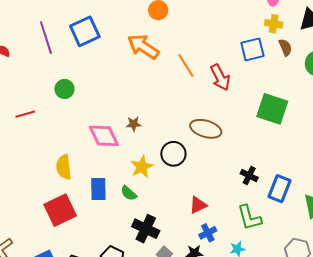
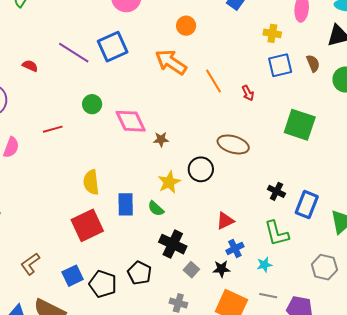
yellow cross: (274, 24) -> (272, 33), moved
purple line: (46, 38) -> (74, 53), turned -40
red arrow: (220, 77) -> (248, 93), size x0.6
pink diamond: (104, 136) -> (131, 121), moved

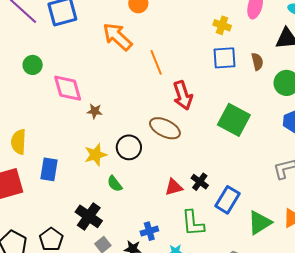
red arrow: (248, 93) -> (183, 95), moved, size x1.8
green semicircle: (156, 209) -> (115, 184), moved
red triangle: (225, 221) -> (174, 187), moved

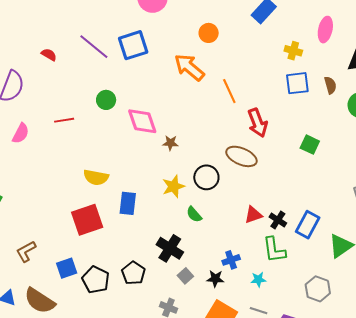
green square: (234, 120) -> (310, 145), size x0.6
yellow semicircle: (19, 142) -> (96, 177), turned -80
black cross: (200, 182) -> (278, 220), moved

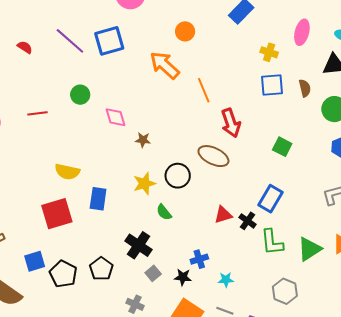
pink diamond: (142, 121) -> (116, 117), size x0.7
blue rectangle: (308, 225) -> (271, 199), moved
green L-shape: (274, 250) -> (272, 242), moved

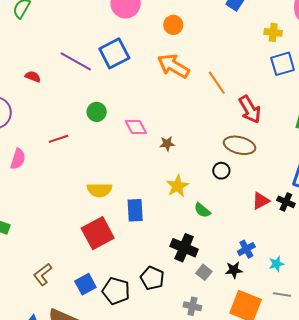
orange circle: (185, 31) -> (173, 25), moved
black circle: (178, 176) -> (221, 171), moved, size x0.7

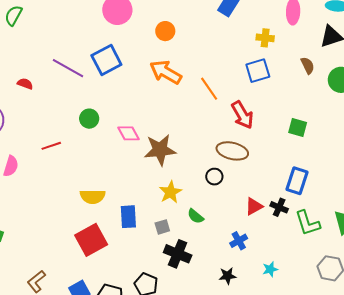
blue square: (283, 64) -> (258, 71), moved
brown star: (167, 144) -> (160, 150), size x2.0
blue cross: (246, 249) -> (239, 241), moved
gray square: (204, 272) -> (162, 227), moved, turned 35

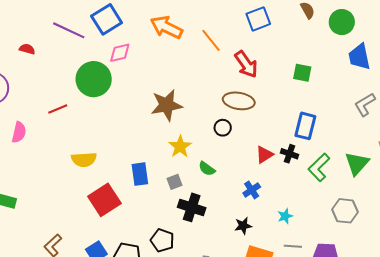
green circle: (89, 119) -> (94, 79), size x1.8
pink diamond: (129, 133) -> (120, 53), moved, turned -70
yellow semicircle: (93, 197) -> (84, 160), moved
green L-shape: (307, 223) -> (319, 167), turned 68

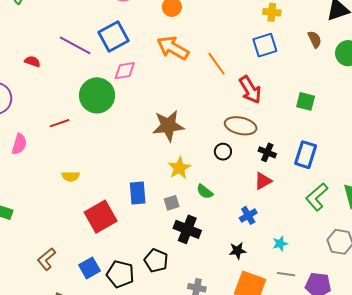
black cross: (290, 154) -> (267, 152), moved
yellow semicircle: (84, 160) -> (71, 176), moved, size x0.7

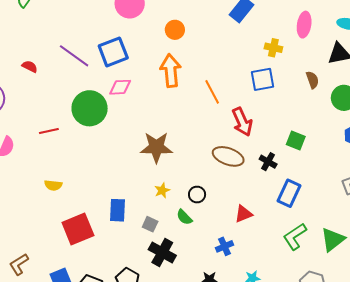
orange arrow: (173, 48) -> (171, 71), turned 48
black circle: (223, 152) -> (197, 195), moved
black cross: (267, 152) -> (268, 162), moved
yellow star: (179, 168) -> (162, 190), size x0.7
gray square: (172, 203) -> (150, 224), turned 35

